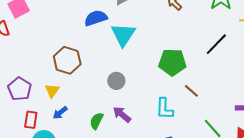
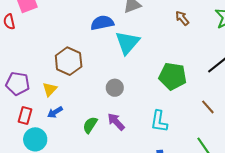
purple pentagon: (20, 89) -> (18, 84), turned -30
brown line: (191, 91) -> (208, 107), moved

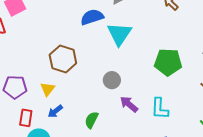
purple arrow: (116, 122) -> (129, 104), moved

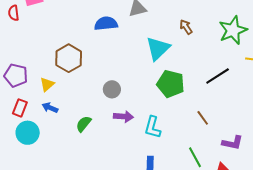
cyan triangle: (119, 34) -> (158, 48), moved
purple arrow: (129, 104) -> (123, 117), turned 132
blue arrow: (55, 111) -> (50, 108), turned 49

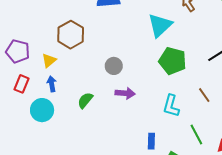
blue arrow: (50, 108) -> (52, 84), turned 56
cyan L-shape: (153, 127) -> (171, 106), moved
cyan circle: (28, 133) -> (42, 110), moved

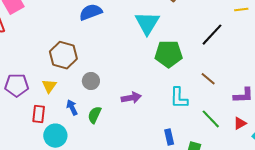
gray circle: (114, 66) -> (91, 81), moved
red rectangle: (22, 84) -> (39, 114), moved
blue arrow: (52, 84) -> (72, 107), moved

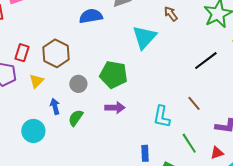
green pentagon: (169, 54) -> (114, 75), moved
red rectangle: (39, 114) -> (22, 53), moved

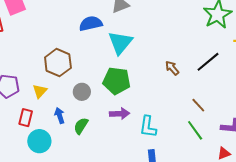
brown arrow: (171, 14) -> (172, 68), moved
cyan triangle: (144, 37) -> (120, 43), moved
red rectangle: (22, 53) -> (26, 118), moved
cyan L-shape: (162, 117) -> (148, 127), moved
green line: (189, 143) -> (195, 130), moved

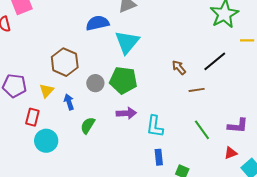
gray circle: (82, 92) -> (95, 83), moved
brown line: (198, 105) -> (197, 90), moved, turned -56
blue arrow: (60, 116) -> (69, 102), moved

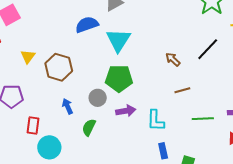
gray circle: (95, 83) -> (98, 98), moved
brown line: (197, 90) -> (182, 90), moved
yellow triangle: (47, 91) -> (28, 57), moved
green line: (202, 130) -> (203, 119), turned -50

